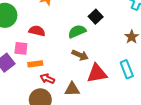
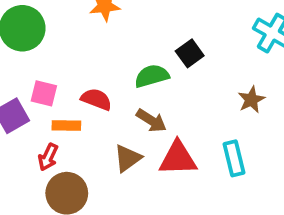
red semicircle: (37, 31) -> (96, 99), moved
red arrow: (47, 79) -> (48, 157), moved, turned -96
brown triangle: (72, 89) -> (128, 158), moved, turned -42

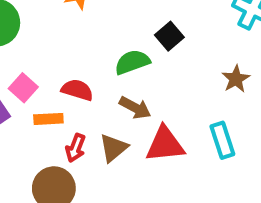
pink square: (44, 93) -> (23, 88), turned 32
red arrow: (48, 157) -> (76, 148), moved

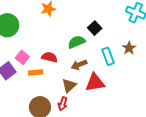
brown arrow: (135, 108) -> (79, 65), turned 133
cyan rectangle: (222, 140) -> (108, 56), moved
red arrow: (76, 148) -> (63, 104), moved

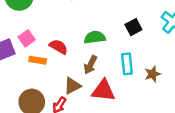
black square: (95, 28) -> (133, 27), moved
brown star: (129, 48) -> (152, 74), moved
brown arrow: (79, 65) -> (90, 65), turned -56

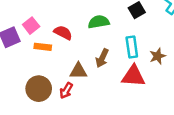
brown arrow: (90, 65) -> (102, 58), moved
brown triangle: (72, 86) -> (78, 71), turned 30
red triangle: (103, 90) -> (133, 76), moved

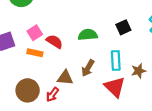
pink square: (31, 26) -> (35, 33), moved
red triangle: (133, 76) -> (115, 87), turned 35

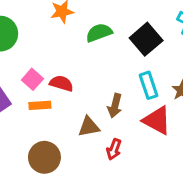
black square: (123, 27) -> (146, 39), size x1.5
green semicircle: (88, 35) -> (99, 33), moved
red arrow: (52, 95) -> (114, 149), moved

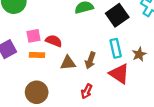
pink square: (32, 79) -> (34, 36), turned 32
brown triangle: (89, 127) -> (68, 63), moved

